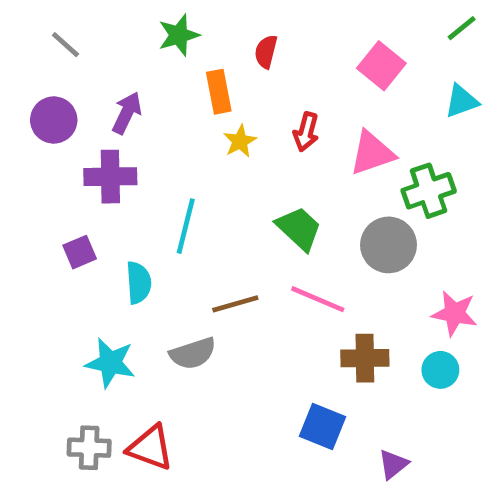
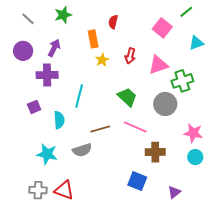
green line: (462, 28) -> (186, 12), moved
green star: (179, 35) -> (63, 15), moved
cyan circle: (440, 370) -> (195, 157), moved
purple triangle: (393, 464) -> (174, 192), moved

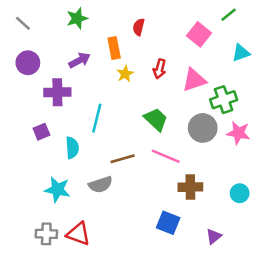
gray line: (28, 19) -> (23, 23), moved
purple arrow: (54, 48) -> (80, 60), moved, turned 36
pink star: (193, 133) -> (238, 133), moved

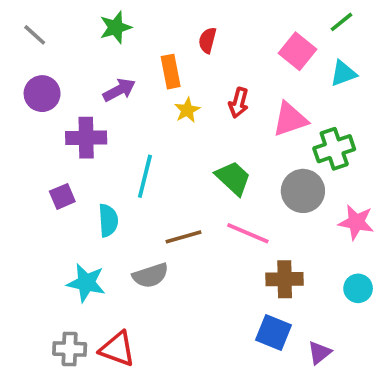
cyan triangle: (241, 53) -> (343, 73), moved
pink star: (238, 133) -> (356, 222), moved
blue square: (168, 223) -> (274, 332), moved

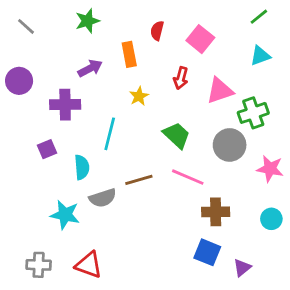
pink square: (297, 51) -> (200, 39), moved
purple circle: (42, 94) -> (19, 81), moved
yellow star: (187, 110) -> (139, 96), moved
gray semicircle: (150, 275) -> (103, 198), moved
gray cross: (70, 349) -> (39, 265), moved

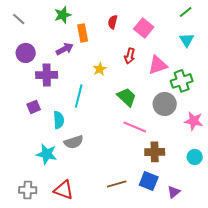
orange rectangle: (129, 54) -> (83, 33), moved
cyan triangle: (260, 56) -> (187, 40), turned -42
purple circle: (19, 81) -> (26, 53), moved
brown line: (139, 180) -> (117, 184), moved

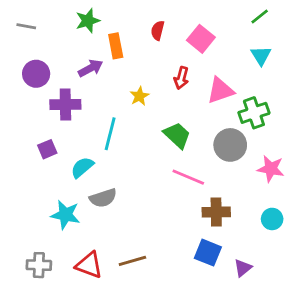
gray line: (19, 19) -> (26, 26), turned -32
cyan semicircle: (59, 120) -> (82, 167), turned -126
brown line: (117, 184) -> (132, 261), moved

